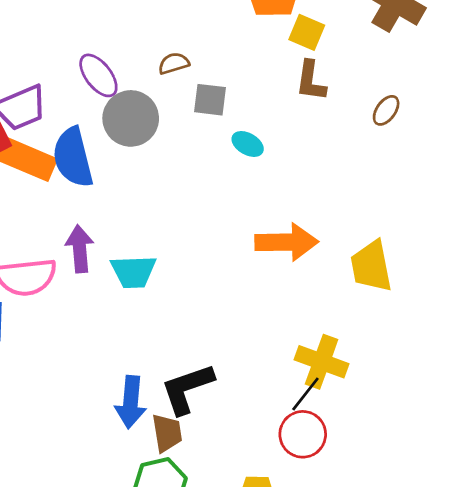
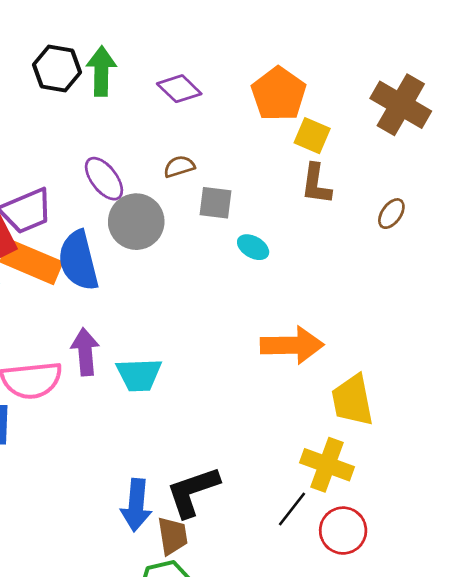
yellow trapezoid: (371, 266) -> (352, 400), moved
black line: (305, 394) -> (292, 509), moved
red circle: (303, 434) -> (343, 531), moved

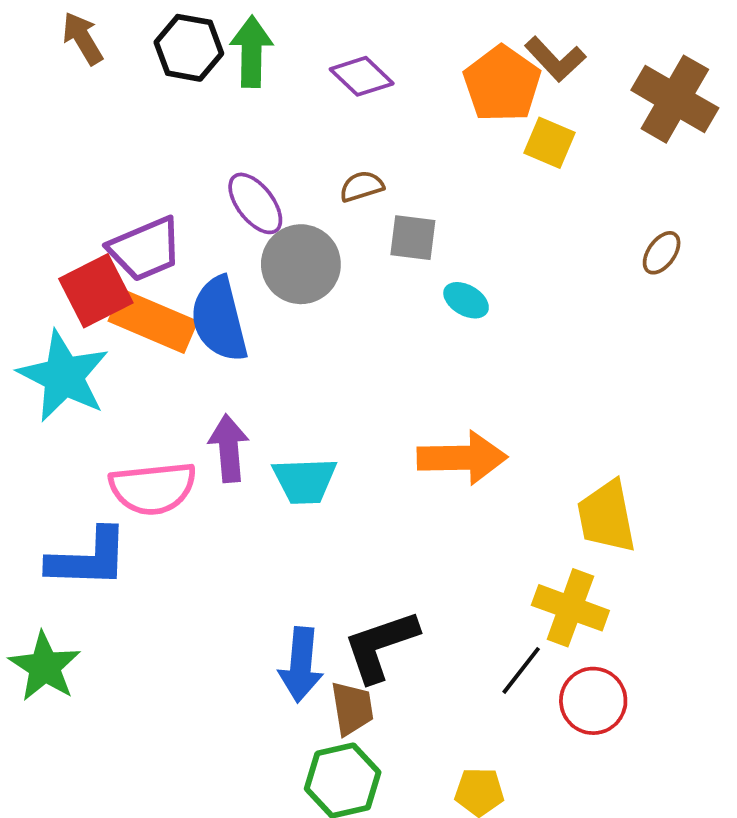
brown L-shape: (316, 184) -> (555, 59), moved, turned -51
orange arrow: (292, 345) -> (462, 458), moved

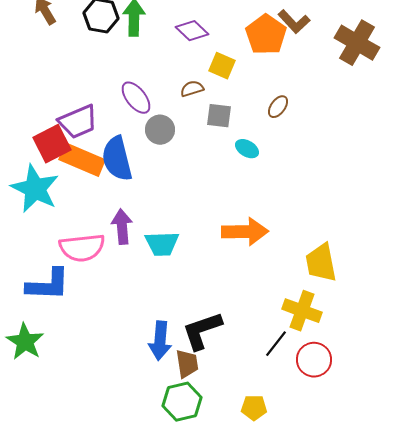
yellow square: (550, 143) -> (222, 66), moved
brown ellipse: (662, 253) -> (278, 107), moved
gray circle: (301, 264) -> (160, 130), size x0.7

